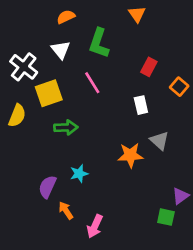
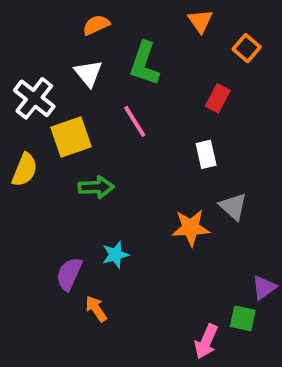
orange square: (179, 87) -> (247, 48), moved
pink arrow: (95, 226) -> (206, 342), moved

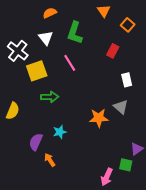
white rectangle: (206, 154) -> (127, 80), moved
yellow semicircle: (25, 170) -> (13, 111), moved

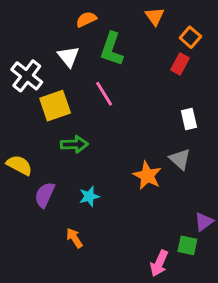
orange semicircle: (50, 13) -> (86, 19), moved
red rectangle: (113, 51) -> (180, 64), moved
yellow semicircle: (13, 111) -> (19, 165), turned -84
orange star: (99, 118) -> (147, 176), turned 30
purple semicircle: (36, 142) -> (45, 195), moved

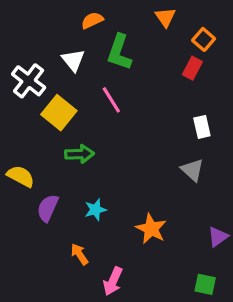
yellow square: (55, 106) -> (59, 113), turned -32
orange star: (147, 176) -> (151, 229), moved
green square: (187, 245) -> (205, 284), moved
pink arrow: (159, 263) -> (113, 281), moved

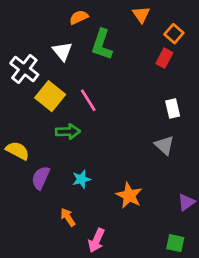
pink line: (111, 100) -> (88, 100), moved

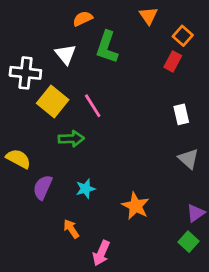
white cross: (24, 69) -> (25, 73), turned -32
gray triangle: (164, 145) -> (188, 159), moved
green square: (175, 243) -> (188, 242), moved, turned 30

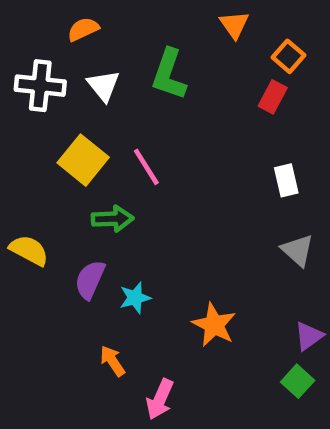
orange semicircle: (83, 19) -> (83, 29), moved
white cross: (25, 73) -> (40, 86), moved
purple semicircle: (43, 187) -> (90, 280), moved

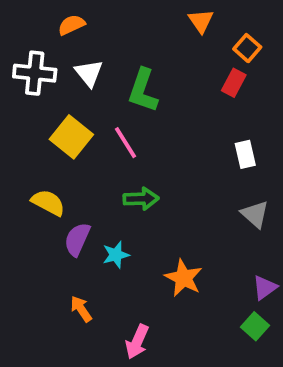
green L-shape: (169, 74) -> (143, 91), moved
green arrow: (112, 219) -> (141, 199), moved
yellow semicircle: (29, 250) -> (48, 203), moved
orange arrow: (112, 361) -> (81, 309), moved

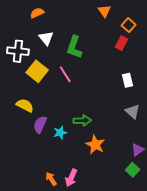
white cross: (35, 73) -> (18, 51), moved
green arrow: (141, 199) -> (82, 121), moved
orange arrow: (81, 309) -> (51, 179), moved

